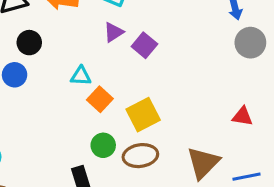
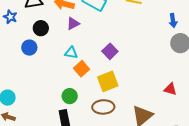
purple triangle: (114, 32) -> (73, 24), moved
purple square: (144, 45) -> (110, 51), moved
green circle: (103, 145) -> (70, 96), moved

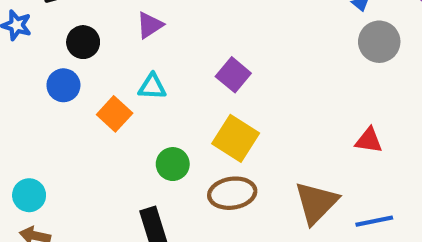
orange square: (82, 69) -> (115, 114), moved
yellow square: (108, 81) -> (236, 138), turned -30
green circle: (70, 96) -> (173, 164), moved

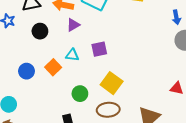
purple square: (233, 75) -> (99, 49), moved, turned 35
blue circle: (63, 85) -> (26, 71), moved

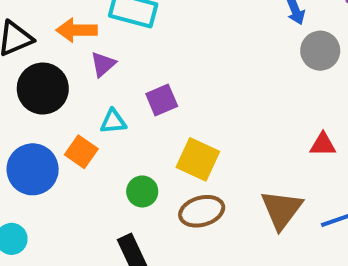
black circle: (40, 31) -> (43, 89), size x1.6
blue circle: (26, 71) -> (33, 169), size x1.6

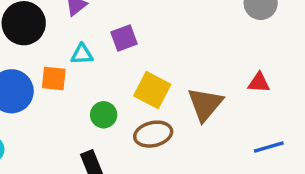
orange square: (81, 152) -> (54, 79), turned -32
brown triangle: (282, 209) -> (205, 104), moved

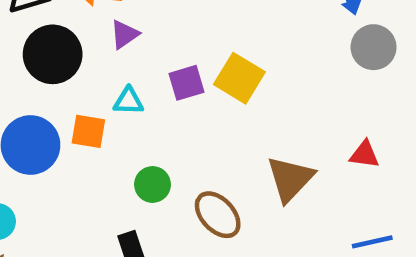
yellow square: (152, 90) -> (239, 78), moved
brown ellipse: (153, 134) -> (218, 215), turned 57

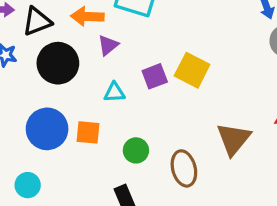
orange square: (88, 131) -> (88, 132), moved
brown ellipse: (218, 215) -> (184, 168), turned 32

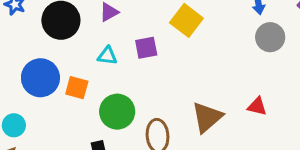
yellow square: (192, 70) -> (186, 20), moved
green circle: (136, 150) -> (117, 112), size x1.5

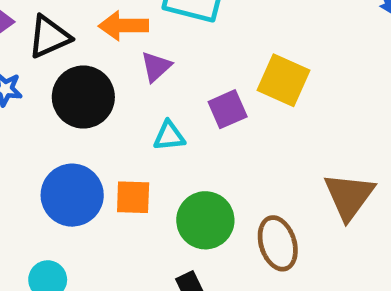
yellow square: (186, 20) -> (283, 80), moved

